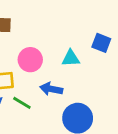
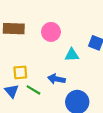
pink circle: (30, 60) -> (51, 32), moved

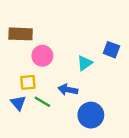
pink circle: (51, 32) -> (42, 56), moved
cyan triangle: (72, 55) -> (85, 63), turned -32

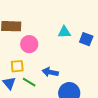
cyan triangle: (85, 63) -> (64, 32), moved, turned 32

